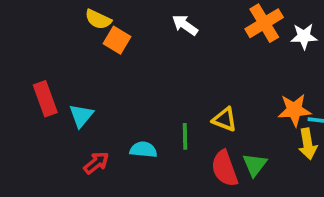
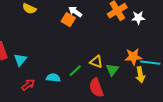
orange square: (117, 40) -> (68, 20), moved
green line: (185, 136) -> (75, 71), turned 48
green triangle: (255, 165) -> (112, 70), moved

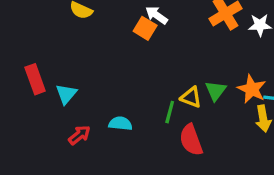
orange star: (133, 57) -> (252, 89), turned 30
green triangle: (112, 70) -> (216, 91), moved
green line: (75, 71) -> (170, 112), moved, turned -32

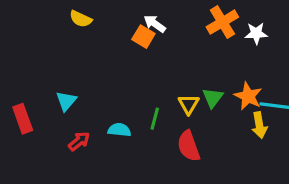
red rectangle: (35, 79) -> (23, 119), moved
yellow triangle: (191, 97) -> (189, 104), turned 40
green line: (170, 112) -> (155, 119), moved

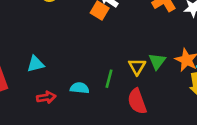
cyan triangle: (66, 101) -> (36, 64), turned 36
red arrow: (79, 141) -> (46, 97), turned 30

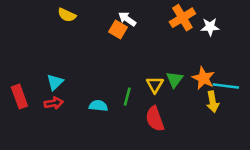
cyan triangle: (36, 64) -> (55, 82), turned -30
red arrow: (46, 97) -> (54, 103), moved

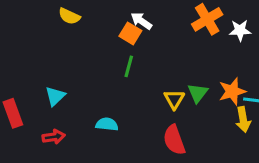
orange star: (203, 78) -> (232, 91), turned 30
green line: (127, 97) -> (129, 66), moved
red arrow: (54, 103) -> (54, 137), moved

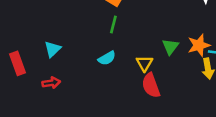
yellow triangle: (174, 99) -> (144, 63), moved
cyan semicircle: (107, 124) -> (107, 58), moved, turned 144

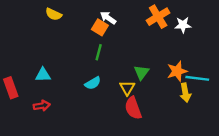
green triangle: (170, 47) -> (141, 72), moved
cyan triangle: (53, 49) -> (43, 75), turned 42

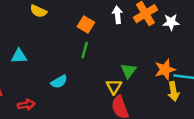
white arrow: (108, 18) -> (117, 15), moved, turned 49
cyan triangle: (43, 75) -> (19, 56), moved
cyan semicircle: (93, 83) -> (59, 82), moved

